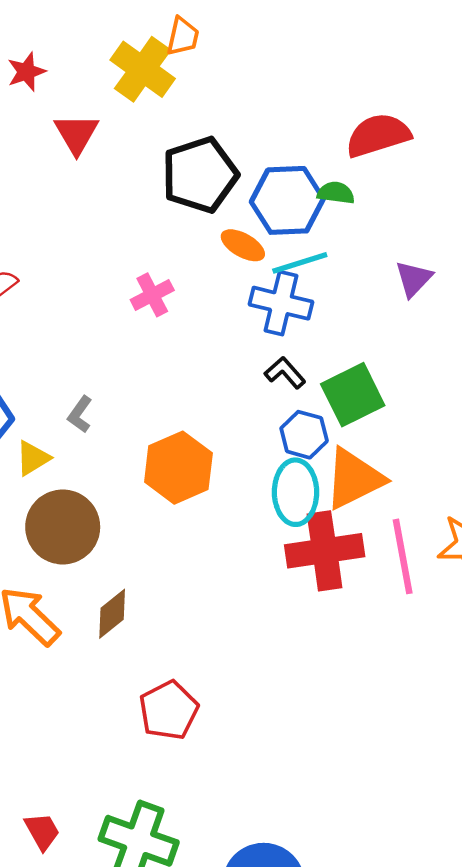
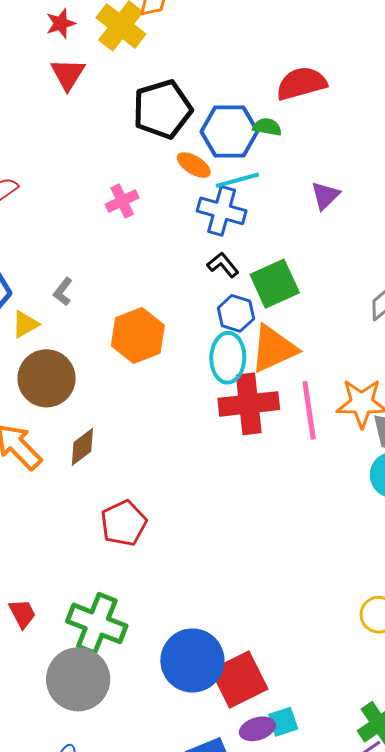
red star: (26, 72) -> (61, 23), moved

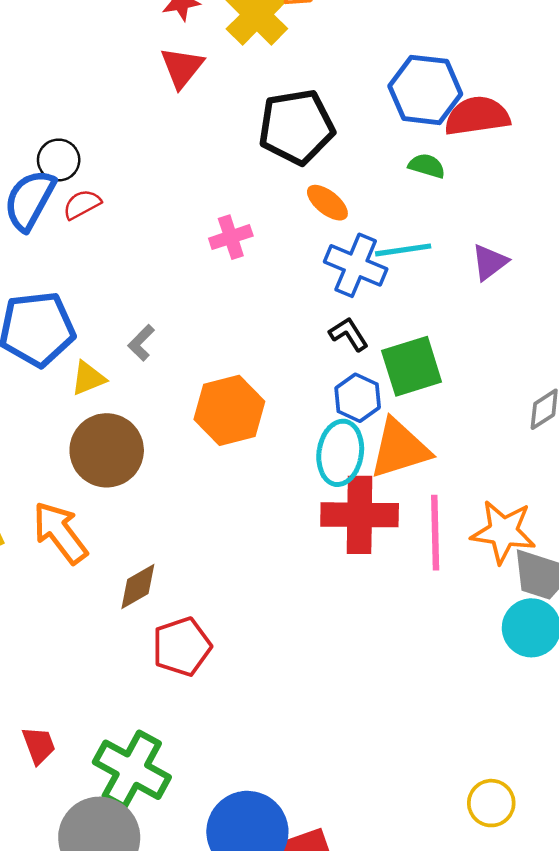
blue hexagon: (229, 131) -> (425, 90), moved
cyan line: (237, 180) -> (403, 250), moved
brown diamond: (82, 447) -> (138, 587), moved

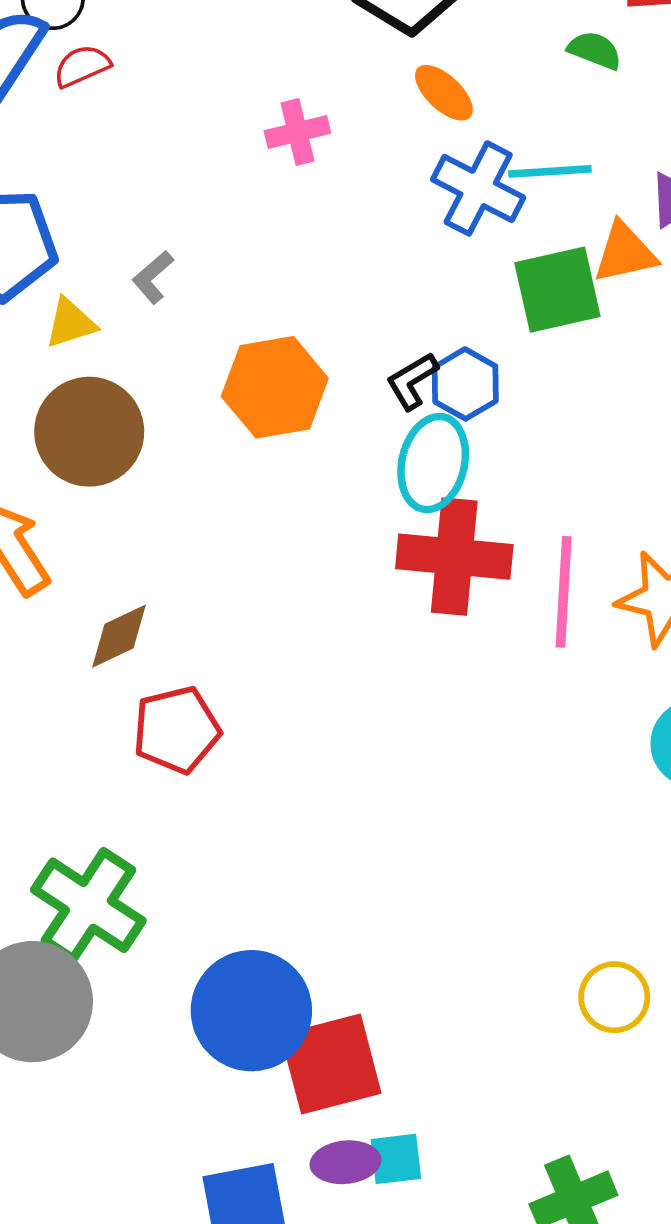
black L-shape: (349, 334) -> (412, 381), moved, turned -93
green square: (412, 366) -> (557, 290), moved
orange triangle: (400, 449) -> (625, 253), moved, size x0.7

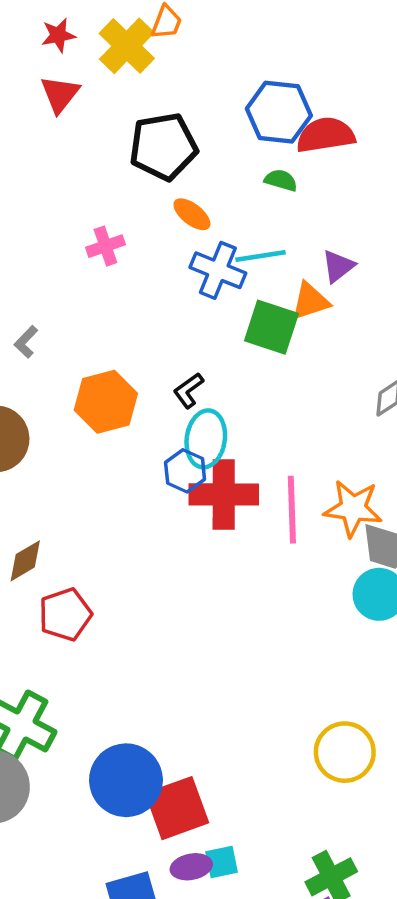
green square: (557, 290) -> (271, 327), turned 36
blue hexagon: (465, 384) -> (185, 471), moved
yellow circle: (614, 997) -> (345, 752), size x1.4

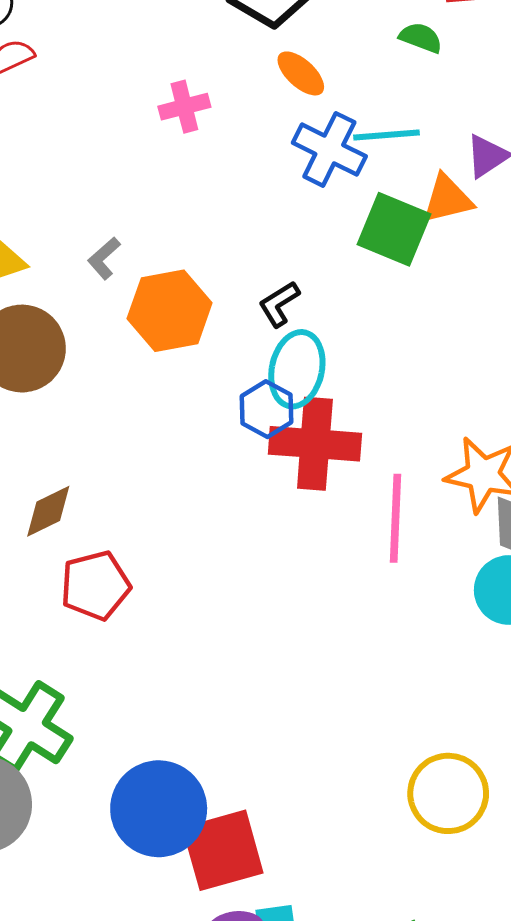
gray L-shape: (26, 342) -> (104, 258), moved
pink line: (292, 510) -> (396, 518), moved

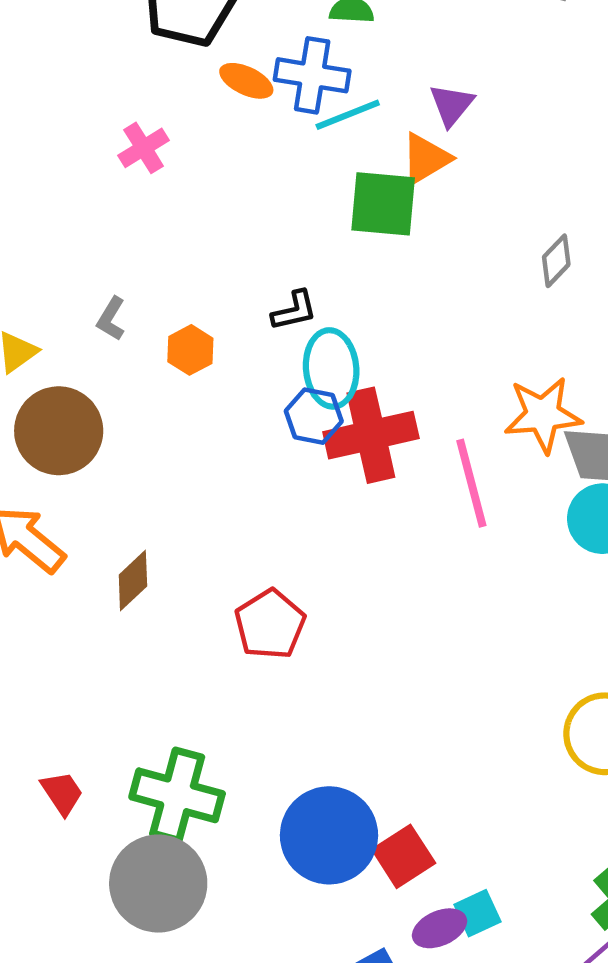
blue cross: (329, 149) -> (312, 75), moved
black L-shape: (279, 304) -> (294, 311), turned -144
orange hexagon: (170, 311) -> (190, 350), size x0.6
red pentagon: (95, 585) -> (270, 624), moved
red square: (223, 850) -> (404, 856), size x0.7

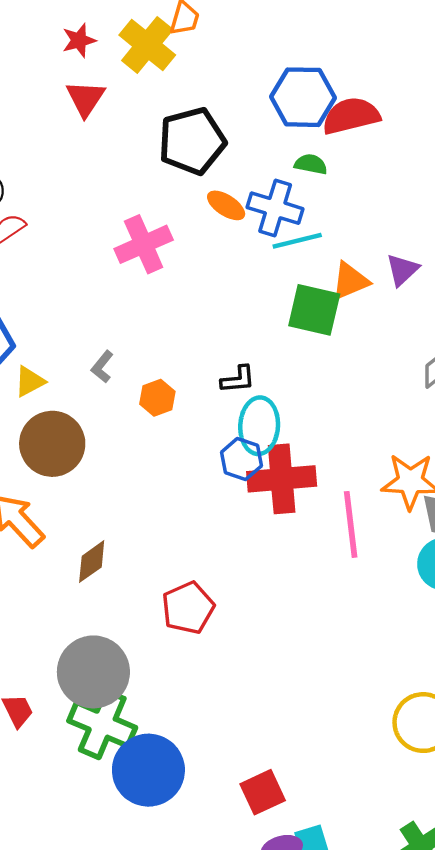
purple triangle: (452, 105) -> (402, 270), moved
pink cross: (144, 148) -> (144, 244), size x1.5
blue circle: (329, 835) -> (148, 770), moved
gray circle: (158, 884) -> (93, 672), moved

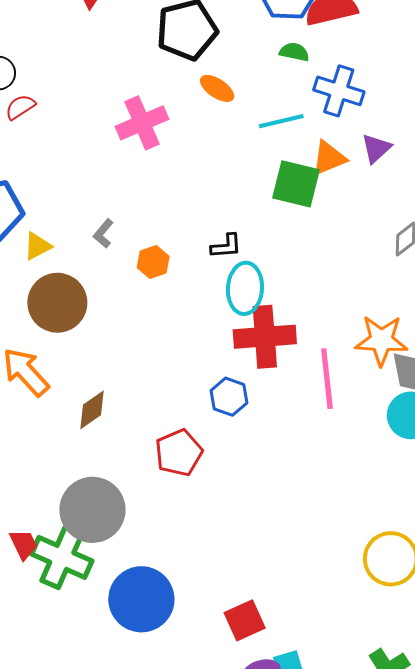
blue cross: (275, 208) -> (339, 91), moved
blue hexagon: (241, 459) -> (229, 397), moved
green cross: (102, 724) -> (62, 557), moved

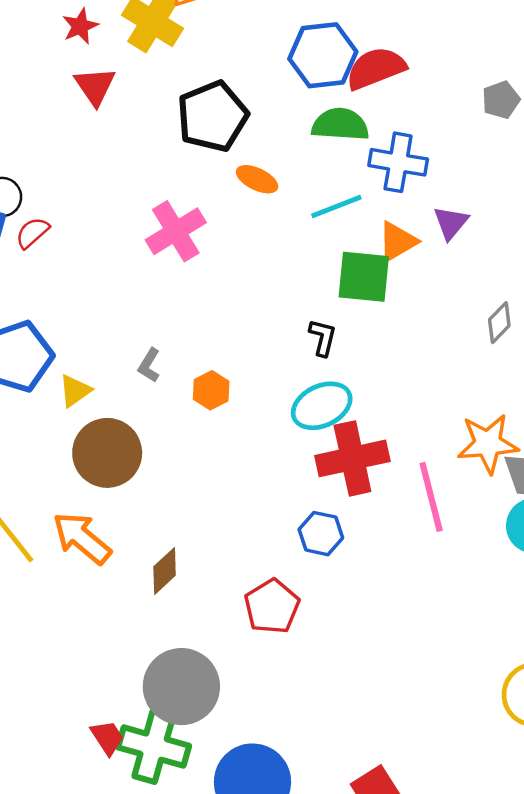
green semicircle: (294, 52) -> (340, 124), size x1.6
black L-shape: (226, 246) -> (323, 338), moved, turned -64
cyan ellipse: (245, 288) -> (322, 406), turned 69

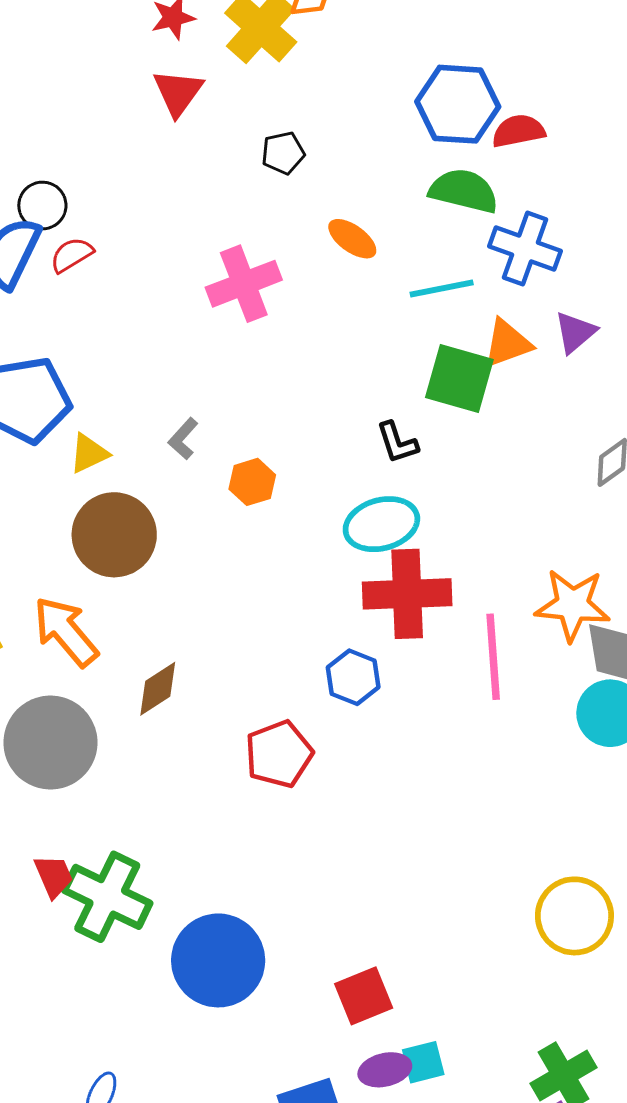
red semicircle: (376, 68) -> (518, 131), size x0.7
black pentagon: (213, 116) -> (283, 153), moved, size x0.5
black L-shape: (323, 338) -> (397, 443), turned 138
gray circle: (181, 687) -> (50, 743), moved

